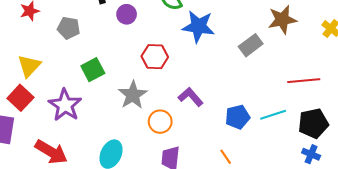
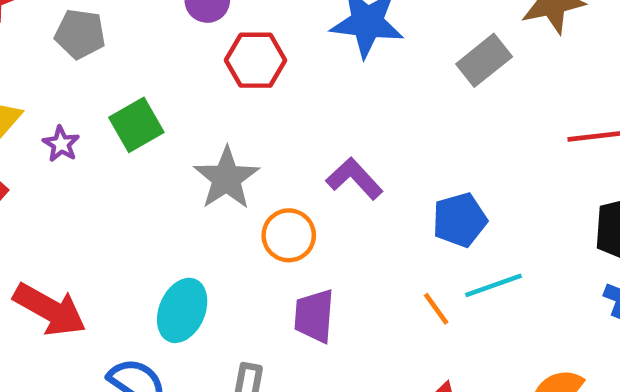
red hexagon: (155, 57) -> (255, 60), moved
purple star: (65, 105) -> (61, 144), moved, size x0.5
cyan line: (273, 115) -> (494, 285), moved

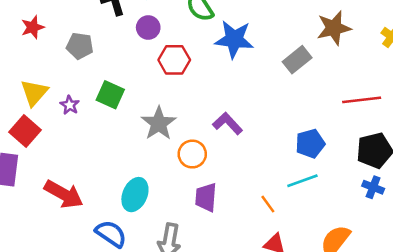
green square: (136, 125) -> (110, 95), turned -36
blue pentagon: (460, 220) -> (310, 143), moved
orange line: (436, 309) -> (268, 204), moved

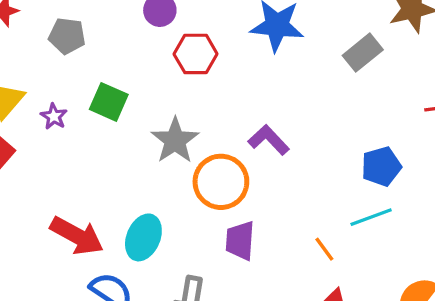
orange circle: (192, 154) -> (221, 182), size x1.4
red arrow: (64, 194) -> (77, 236), moved

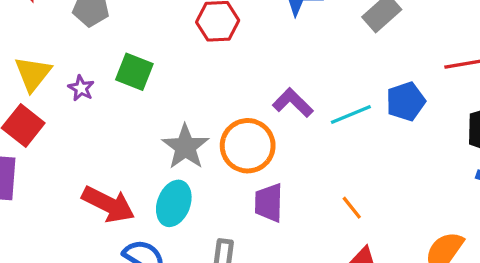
gray star: (175, 140) -> (185, 147), moved
blue pentagon: (381, 166) -> (406, 101), moved
cyan line: (371, 217) -> (351, 114), moved

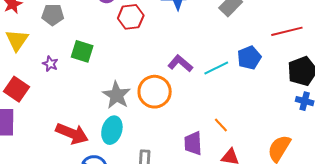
yellow triangle: (33, 74) -> (17, 40), moved
purple trapezoid: (269, 203) -> (193, 143), moved

